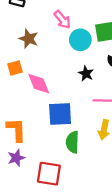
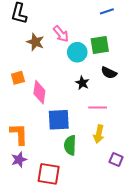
brown star: (29, 39) -> (35, 42), moved
pink diamond: (39, 84) -> (39, 92), turned 30

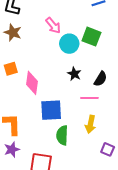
brown star: (35, 42) -> (13, 33), moved
green square: (100, 45) -> (91, 37), turned 30
black semicircle: (109, 73) -> (101, 79), moved, turned -84

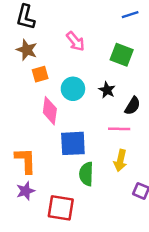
cyan circle: (69, 44) -> (73, 89), moved
orange square: (11, 69) -> (40, 74), moved
black star: (74, 74) -> (107, 90), moved

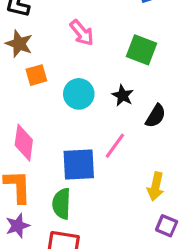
pink diamond: (50, 111) -> (24, 143), moved
pink line: (119, 129) -> (115, 146), moved, turned -55
yellow arrow: (120, 161) -> (156, 186), moved
green semicircle: (86, 174) -> (61, 204), moved

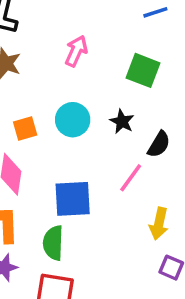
pink arrow: (82, 33) -> (76, 51), turned -116
orange square: (36, 75) -> (25, 128), moved
pink line: (115, 146) -> (131, 178), moved

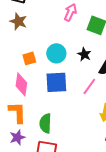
pink arrow: (76, 51) -> (70, 12), moved
blue square: (73, 199) -> (56, 82), moved

